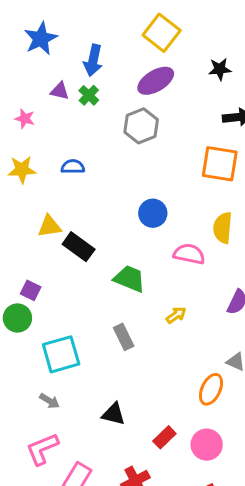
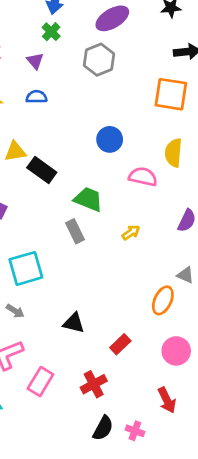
purple triangle: (60, 91) -> (35, 61), moved, turned 36
gray rectangle: (124, 337) -> (75, 231), moved
pink circle: (207, 445) -> (176, 351), moved

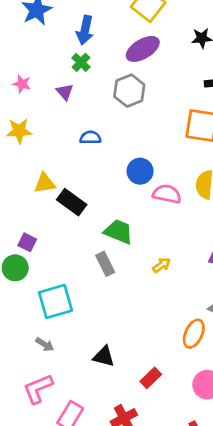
blue semicircle: (36, 97) -> (90, 138), moved
pink semicircle: (143, 177) -> (167, 194), moved

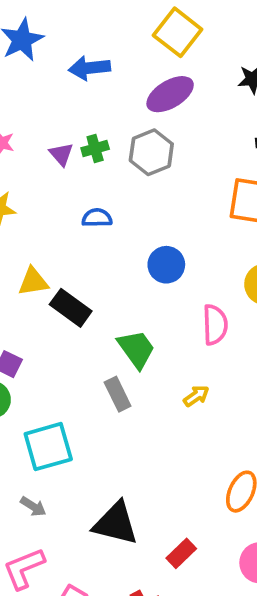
blue arrow: (85, 30) -> (89, 68), turned 72
green cross: (81, 62) -> (95, 149), moved, turned 30
pink semicircle: (167, 194) -> (215, 325), moved, turned 76
green trapezoid: (119, 232) -> (136, 349), turned 32
black triangle: (104, 356) -> (116, 523), size x1.5

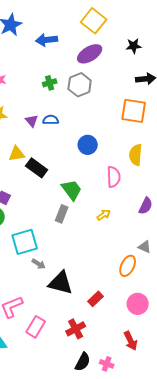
purple triangle: (61, 154) -> (32, 121), moved
gray rectangle: (118, 394) -> (62, 214), turned 48
gray arrow: (33, 507) -> (39, 264), moved

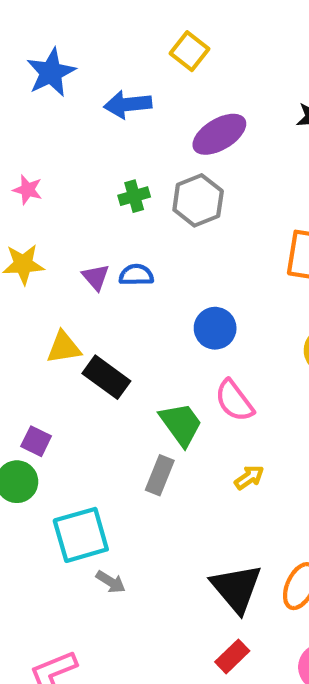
yellow square: (94, 21) -> (190, 51), moved, size x0.7
pink semicircle: (114, 177) -> (234, 401), moved, turned 145
black triangle: (61, 283) -> (236, 588), moved, turned 36

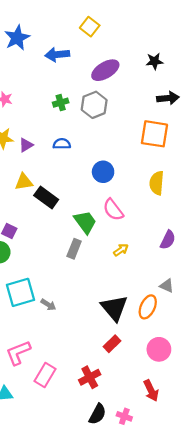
purple triangle: (96, 277) -> (26, 145), moved, turned 40
cyan square: (81, 535) -> (20, 292), moved

